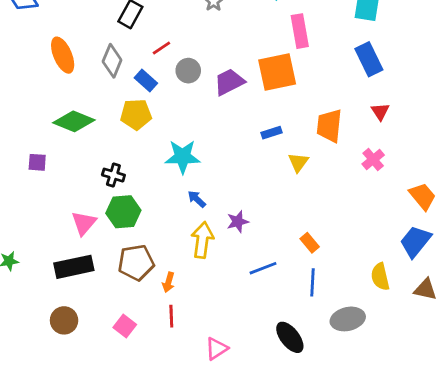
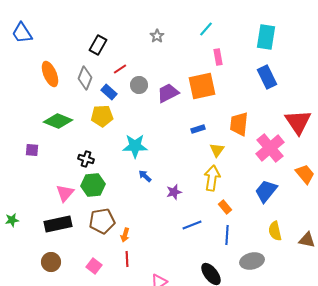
pink rectangle: (300, 31) -> (218, 57), size x0.7
red triangle: (380, 112) -> (298, 122), moved, size x2.0
pink cross: (373, 160) -> (270, 148), size x1.8
yellow arrow: (202, 240) -> (212, 178), moved
blue trapezoid: (415, 241) -> (266, 191), moved

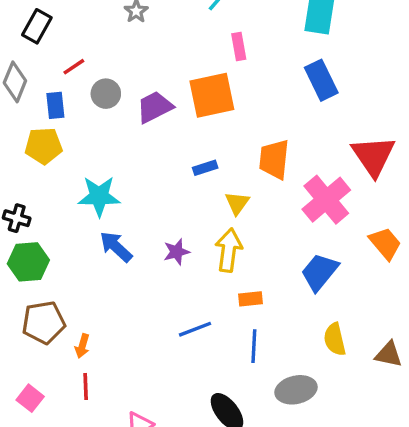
blue rectangle: (109, 92) -> (55, 105), turned 42
blue arrow: (145, 176) -> (116, 247), size x1.5
purple star: (174, 192) -> (177, 252), moved
orange rectangle: (225, 207) -> (251, 299), turned -56

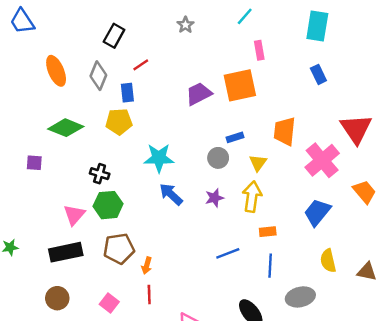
blue rectangle: (321, 80) -> (318, 74), size x0.7
gray circle: (106, 94) -> (218, 158), moved

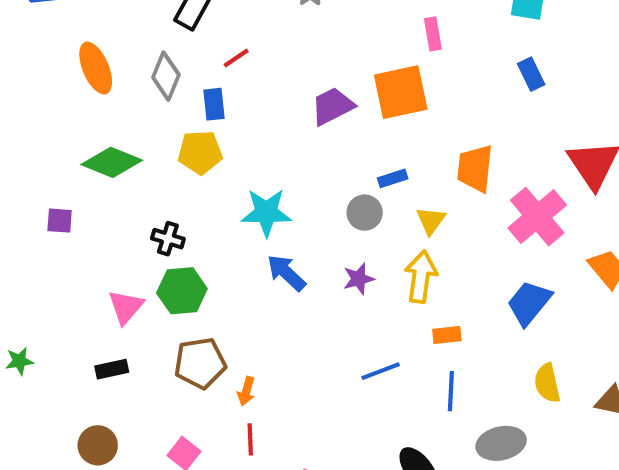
black rectangle: (66, 252) -> (112, 369), size x0.6

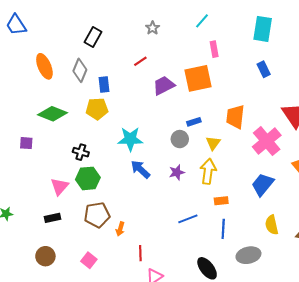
red line: (236, 58) -> (140, 61), moved
red line: (250, 439) -> (140, 253), moved

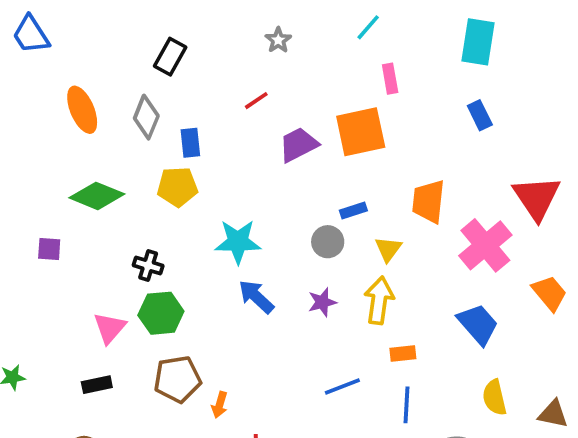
blue trapezoid: (263, 184) -> (478, 324), turned 100

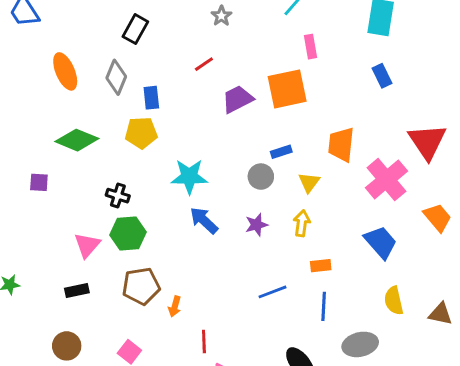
yellow arrow: (379, 300) -> (302, 223), size x0.7

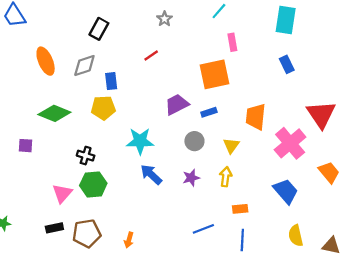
gray diamond: (116, 77) -> (84, 66), turned 50
purple trapezoid: (237, 99) -> (177, 104), moved
blue rectangle: (281, 152) -> (209, 112), moved
brown pentagon: (141, 286) -> (87, 233), moved

